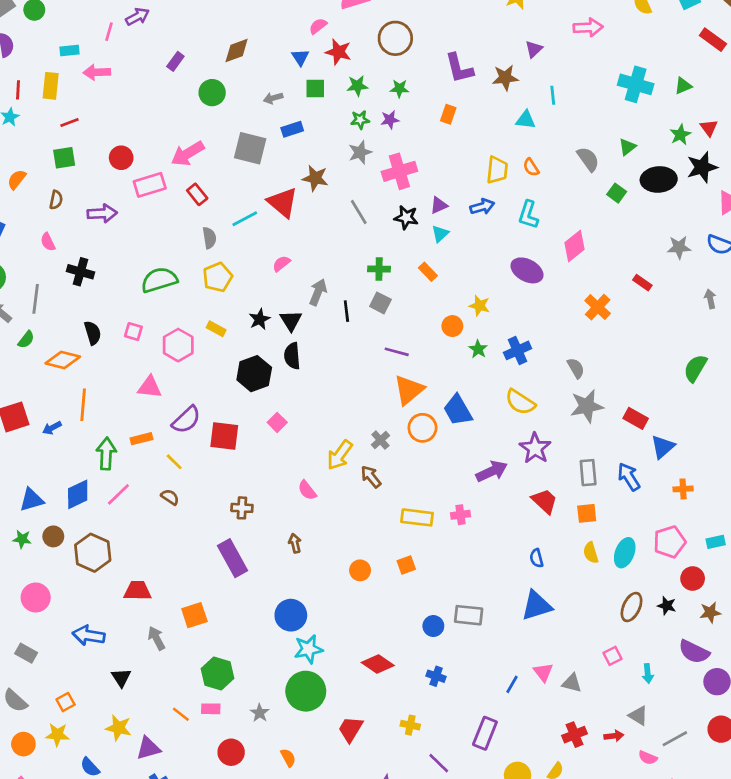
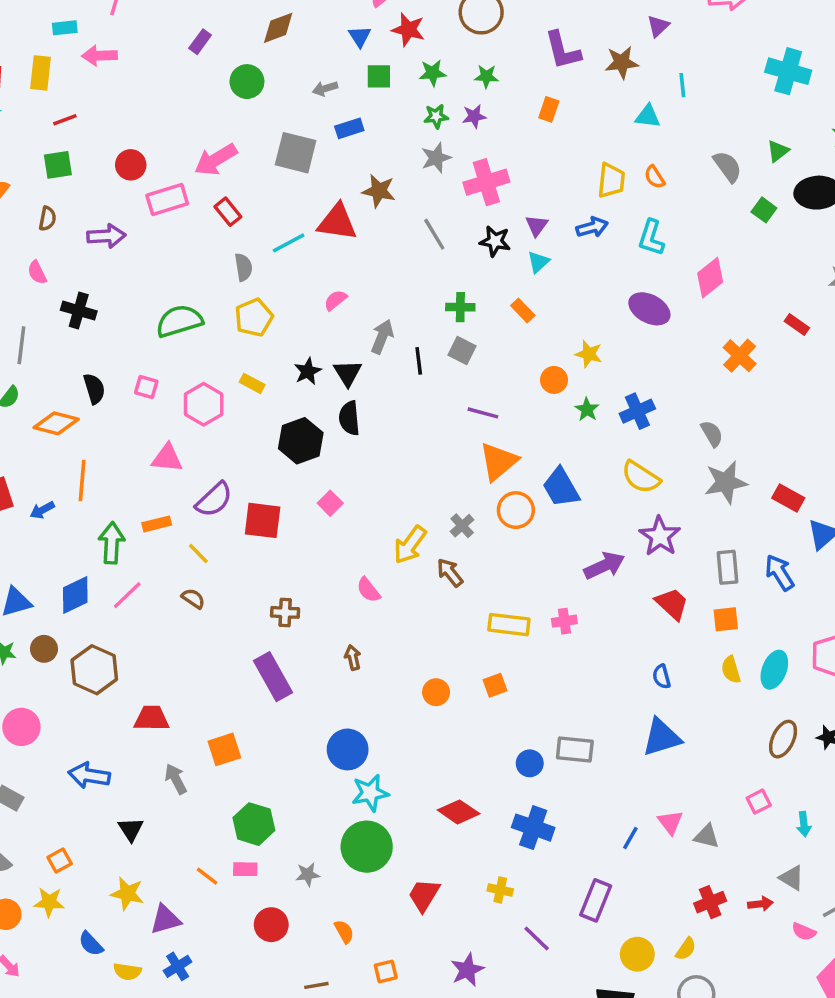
red triangle: (283, 203) -> (337, 222), turned -32
purple triangle: (439, 205) -> (537, 226), turned -30
blue cross: (436, 676) -> (533, 828), size x1.6
gray star: (260, 713) -> (308, 874), turned 30

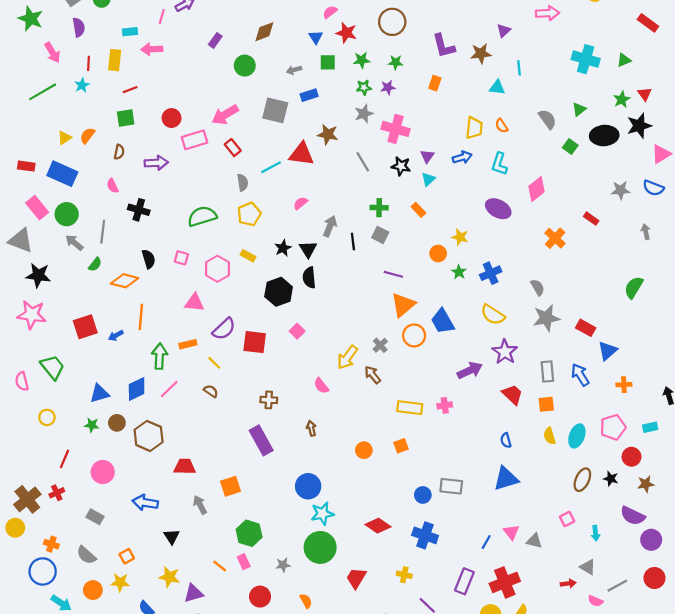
pink cross: (486, 182) -> (396, 129), turned 32
pink rectangle: (245, 869) -> (244, 562), turned 64
red cross: (710, 902) -> (505, 582), moved, size x1.5

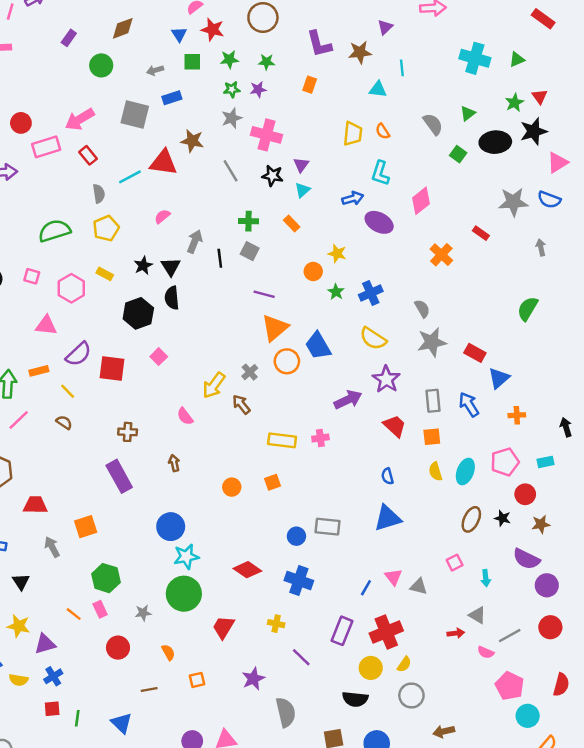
blue arrow: (462, 157) -> (353, 198), moved
gray star: (621, 190) -> (513, 202), size x1.4

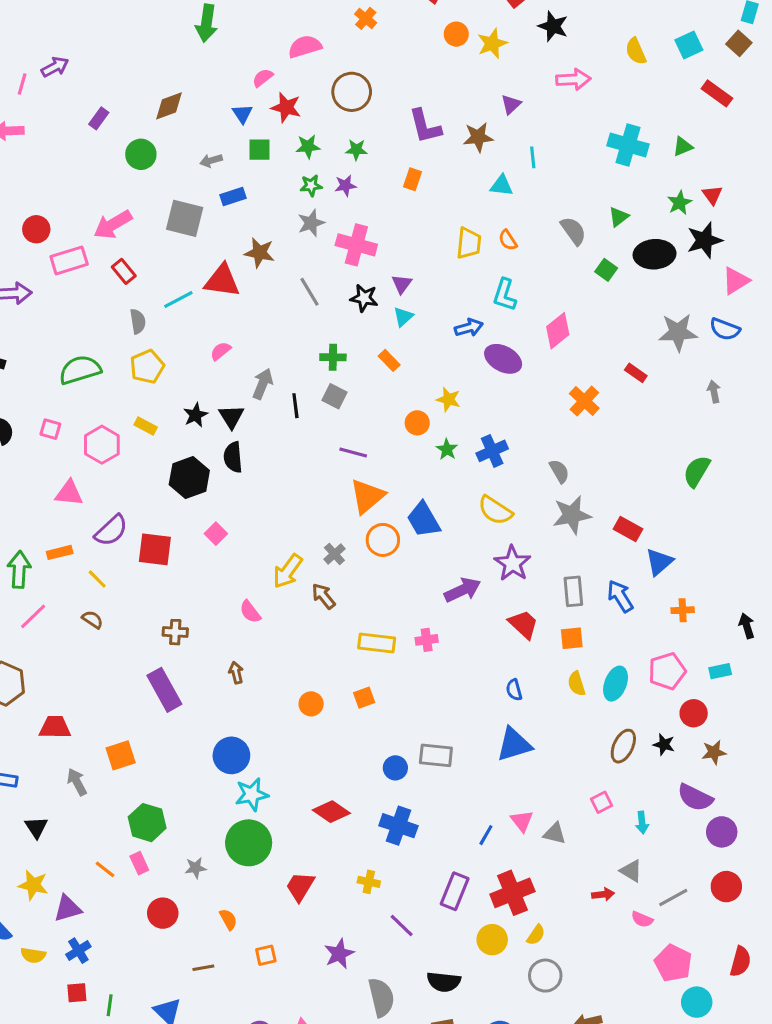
black semicircle: (355, 699) -> (444, 982), moved

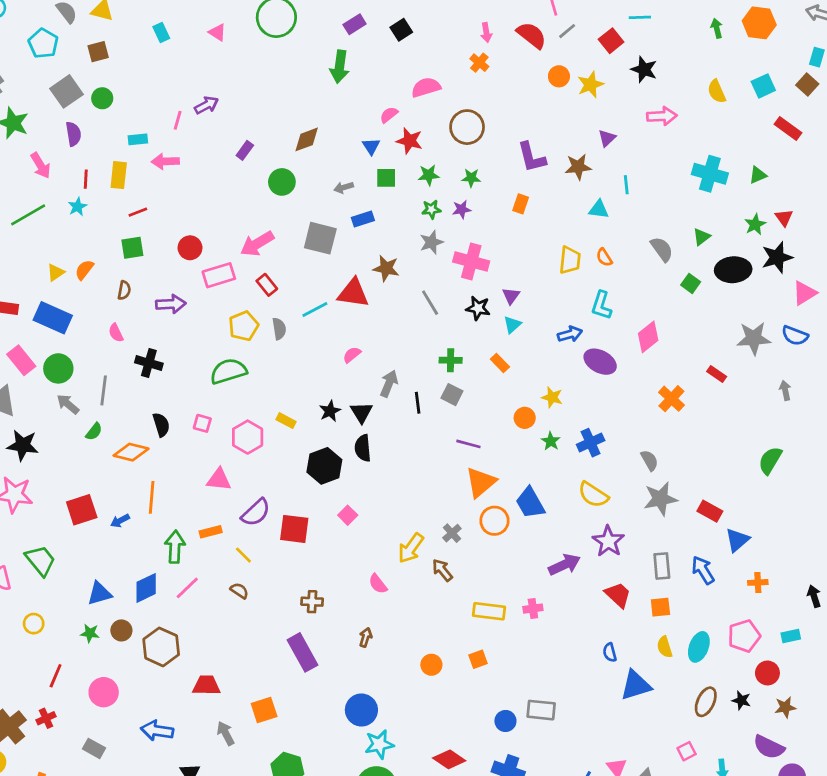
yellow pentagon: (147, 367) -> (243, 326), moved
brown arrow: (236, 673) -> (366, 637), turned 30
blue triangle: (514, 744) -> (636, 685), moved

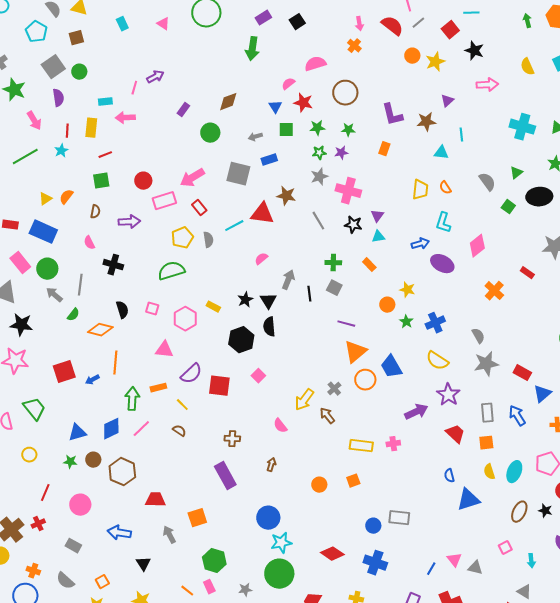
cyan triangle: (512, 325) -> (378, 237), turned 32

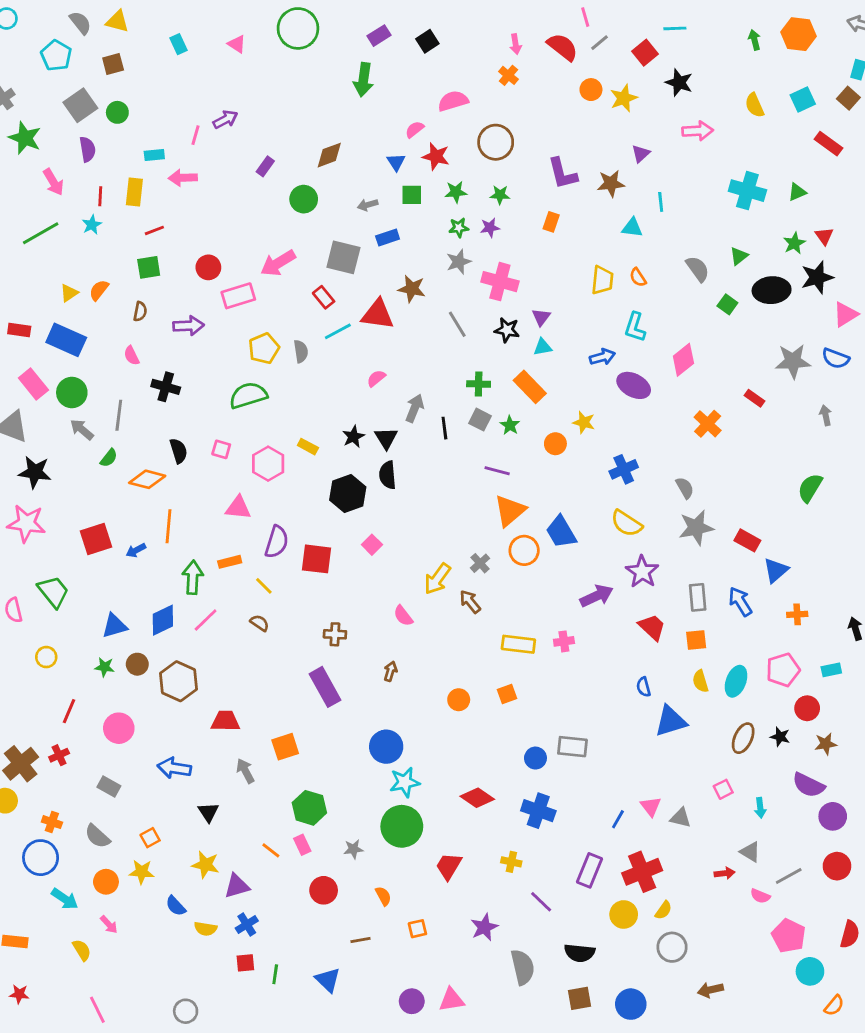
red rectangle: (199, 208) -> (324, 297), moved
orange rectangle: (369, 265) -> (530, 387), size x1.6
green star: (406, 322) -> (510, 425), moved
purple semicircle: (191, 374) -> (277, 542), turned -30

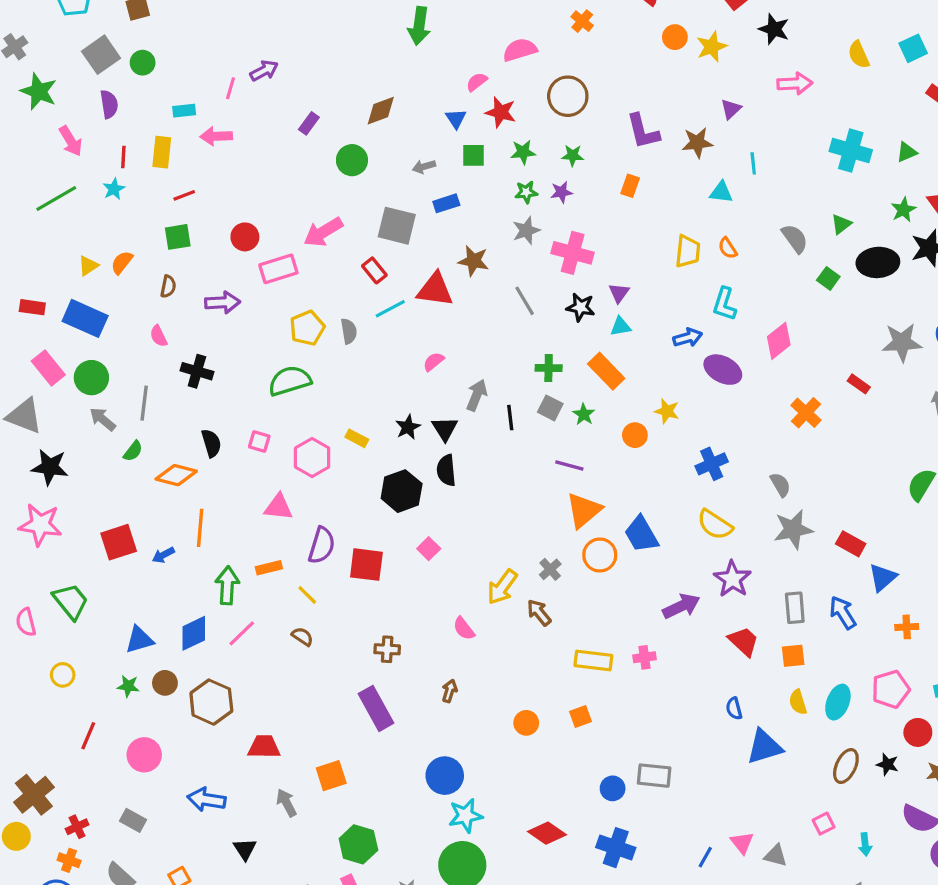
red cross: (59, 755) -> (77, 827), moved

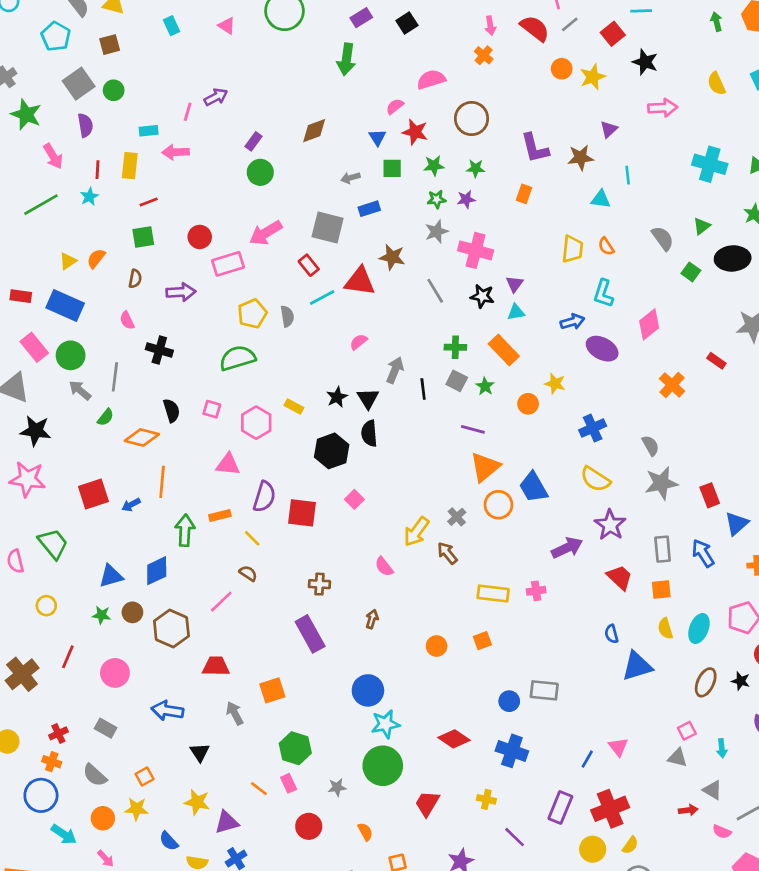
green circle: (352, 160) -> (260, 172), moved
red rectangle: (851, 544) -> (710, 495), turned 40
pink line: (242, 633) -> (221, 602), moved
brown cross: (34, 795) -> (22, 674), moved
gray triangle: (776, 856) -> (677, 758), moved

